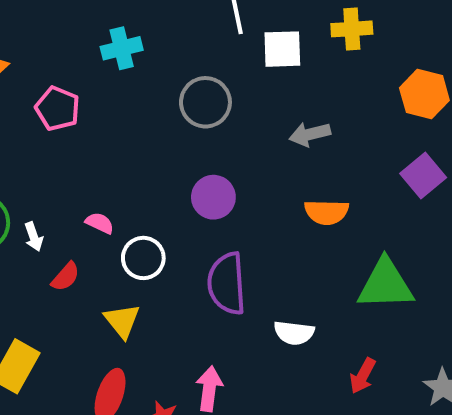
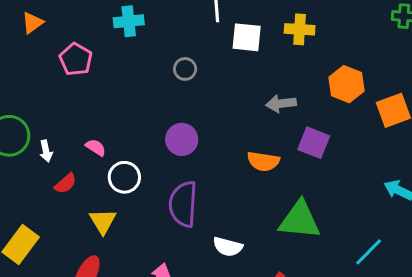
gray circle: (205, 102) -> (185, 69), size x0.6
gray arrow: (310, 134) -> (281, 104), moved
purple square: (423, 176) -> (314, 143), moved, turned -36

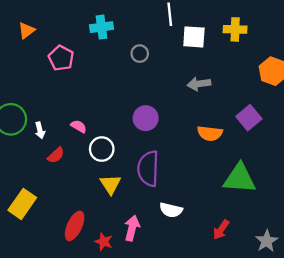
gray circle: (185, 69) -> (140, 54), moved
gray arrow: (281, 104) -> (199, 84), moved
purple square: (314, 143) -> (249, 118), turned 30
yellow triangle: (103, 221) -> (110, 184), moved
white semicircle: (228, 247) -> (171, 210), moved

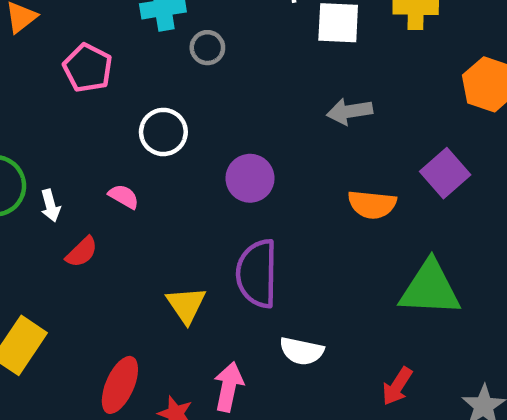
gray circle: (140, 54) -> (207, 48), moved
white circle: (102, 149) -> (163, 132), moved

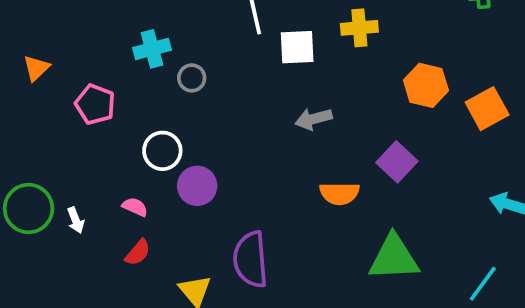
purple circle: (250, 178) -> (197, 186), moved
red semicircle: (82, 252) -> (138, 253), moved

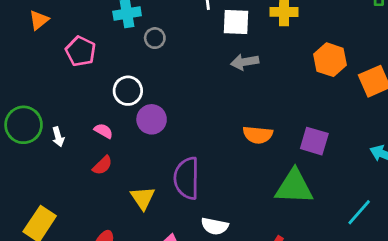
gray arrow: (314, 119) -> (245, 62), moved
purple square: (397, 162) -> (314, 141), moved, turned -32

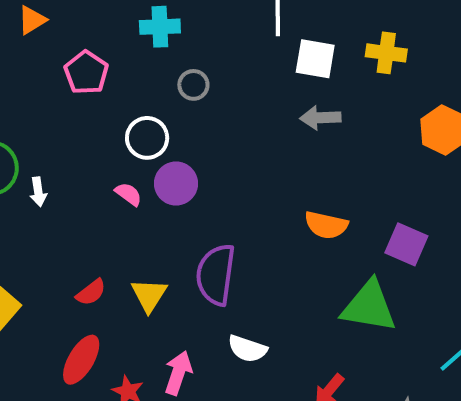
gray circle: (155, 38) -> (193, 85), moved
pink semicircle: (103, 131) -> (128, 194), moved
red semicircle: (102, 165) -> (91, 292), moved

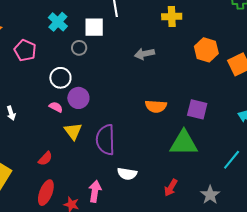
cyan cross: (160, 27) -> (58, 22), turned -36
white square: (315, 59) -> (94, 27), moved
yellow triangle: (149, 295) -> (73, 131), moved

